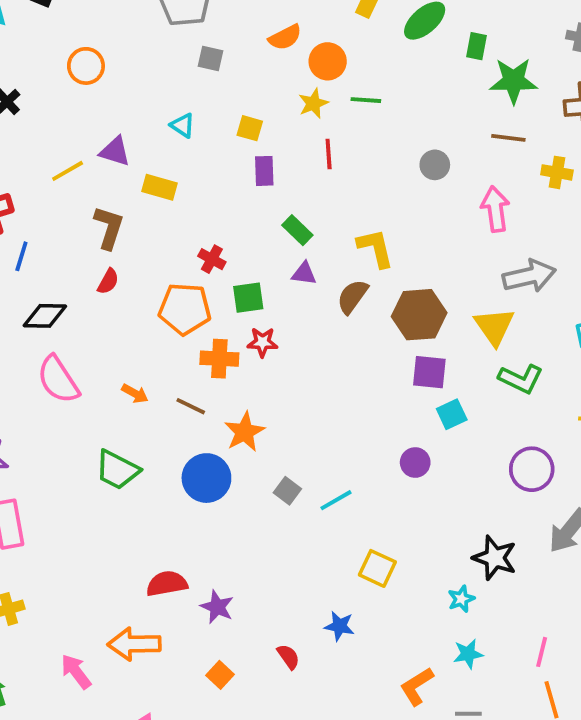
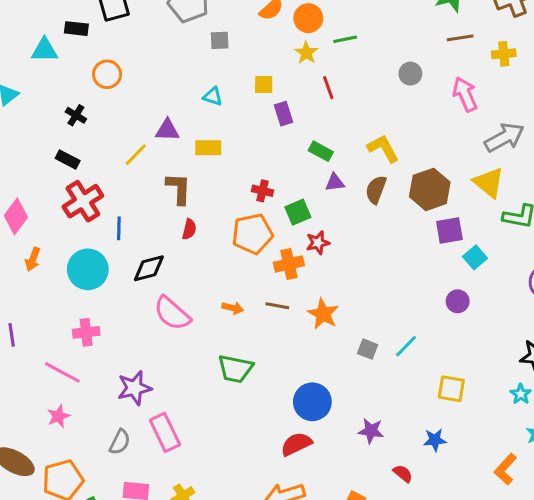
orange circle: (86, 66) -> (107, 74), moved
blue circle: (206, 478) -> (312, 402), moved
purple star: (217, 607) -> (371, 431), moved

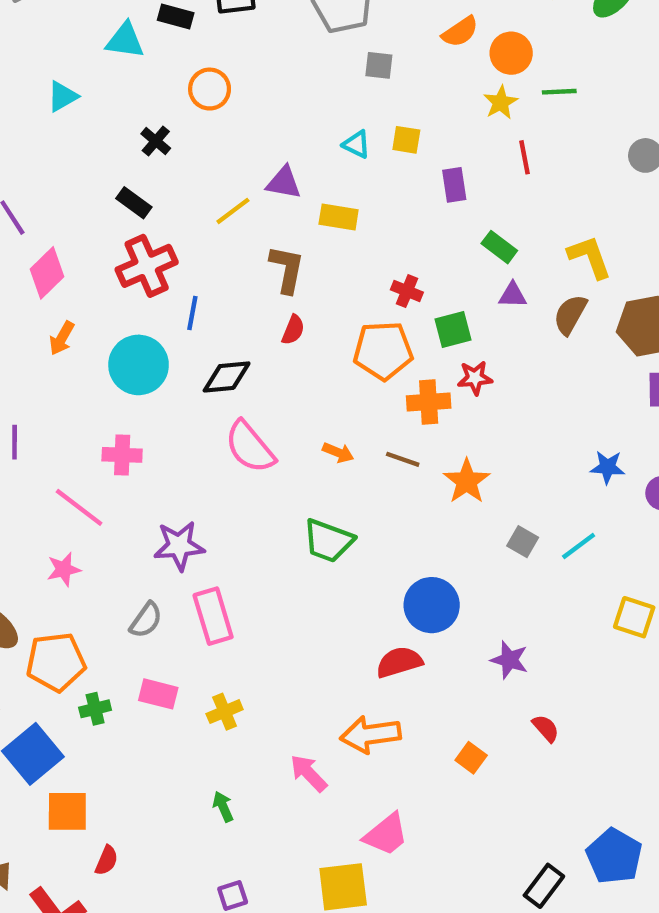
yellow square: (264, 85) -> (406, 140), moved
blue star: (435, 440) -> (608, 467), moved

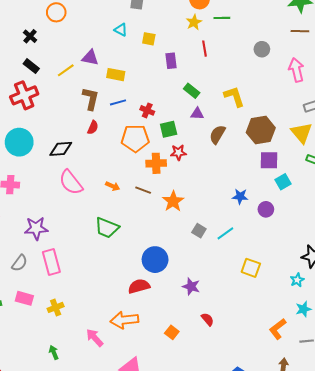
cyan triangle: (356, 144) -> (121, 30), moved
black rectangle: (134, 203) -> (31, 66), moved
blue line: (192, 313) -> (118, 102), moved, turned 63
brown semicircle: (570, 315) -> (217, 134), moved

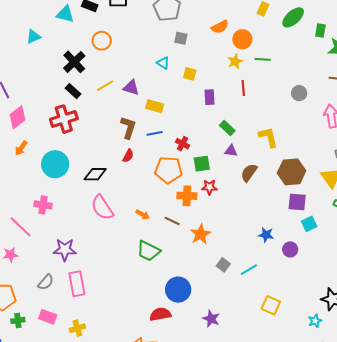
black cross: (30, 36) -> (74, 62), size x1.6
yellow line: (66, 70) -> (105, 86), moved
green trapezoid: (107, 228) -> (148, 251), moved

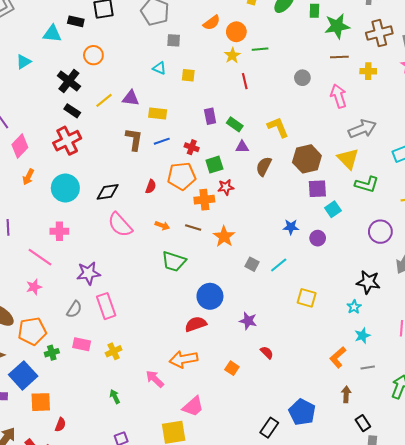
purple rectangle: (210, 97) -> (210, 116), moved
red semicircle: (128, 156) -> (151, 187), moved

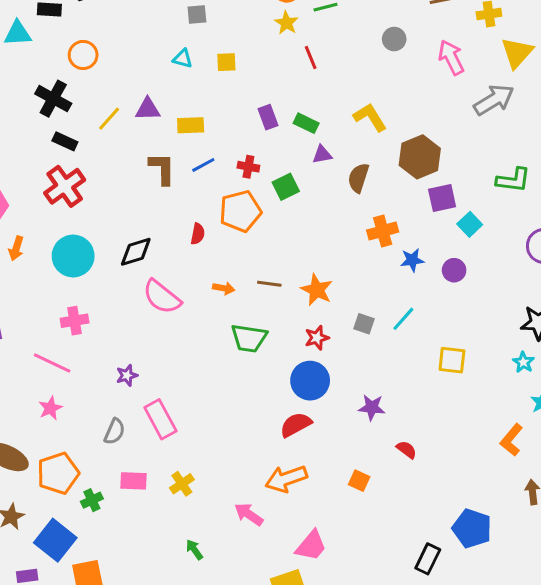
yellow triangle: (348, 159) -> (517, 53), moved, turned 35
red star: (226, 187) -> (317, 338), moved
orange cross: (204, 200) -> (383, 231), moved
purple star: (88, 273) -> (127, 375), size x0.6

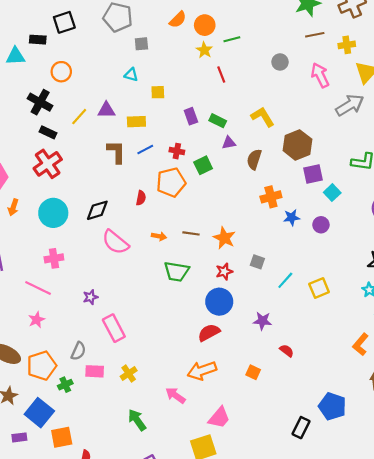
yellow square: (226, 62) -> (158, 92), moved
cyan line: (403, 319) -> (285, 280), moved
yellow square: (452, 360) -> (319, 288), turned -30
gray semicircle: (115, 431) -> (78, 351), moved
green arrow: (194, 550) -> (137, 420), size x1.5

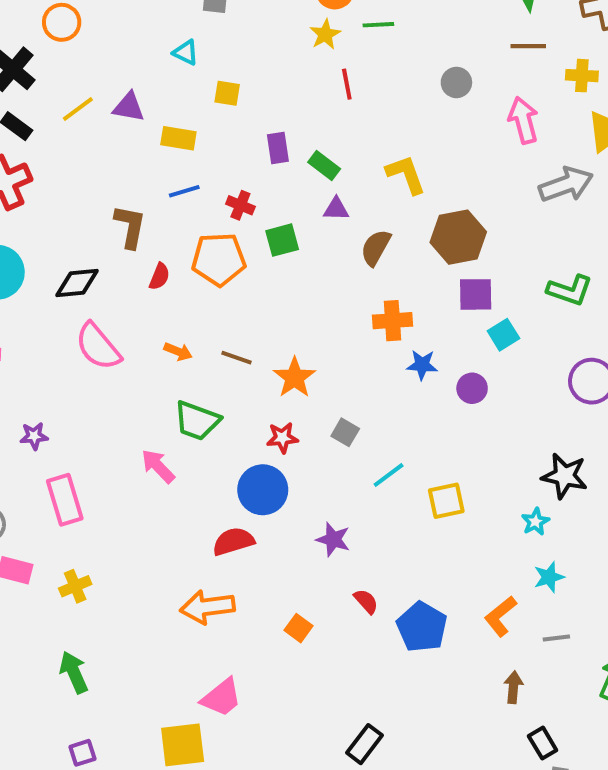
brown L-shape: (116, 152) -> (130, 226), moved
pink arrow: (175, 395) -> (158, 466), moved
blue pentagon: (332, 406) -> (422, 627), moved

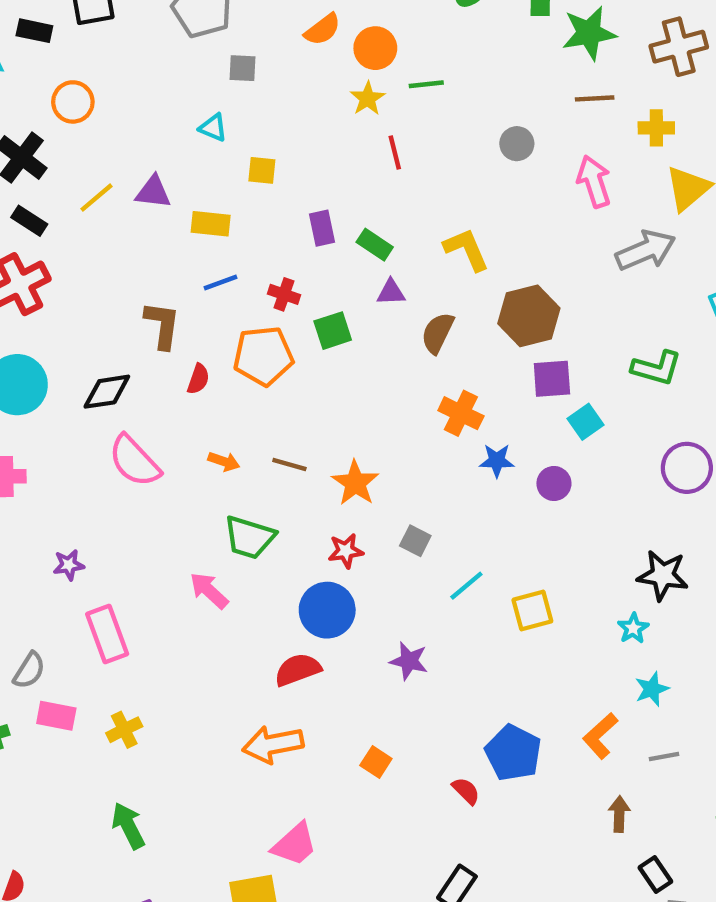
orange cross: (392, 321) -> (461, 413), turned 33
red semicircle: (366, 601) -> (466, 791), moved

